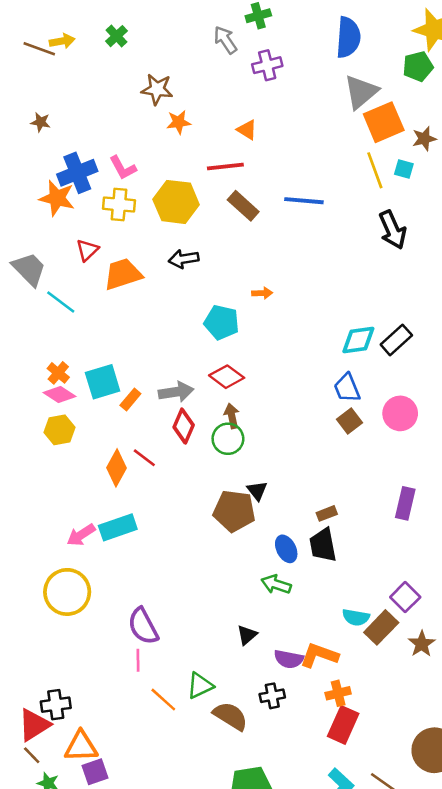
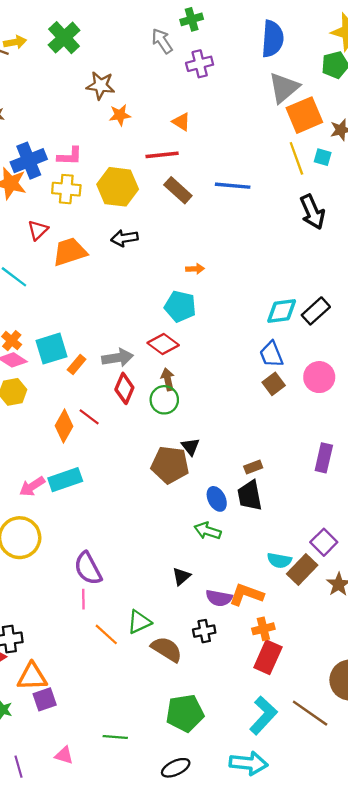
green cross: (117, 36) -> (64, 38), size x1.6
pink L-shape: (123, 168) -> (70, 156), turned -60
cyan pentagon: (222, 322) -> (180, 306), moved

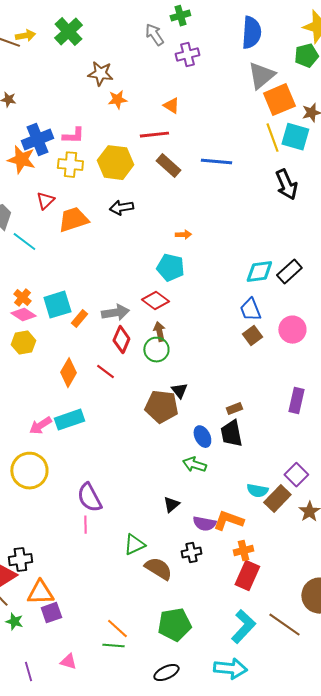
cyan square: (323, 157) -> (295, 137), size x1.8
red line: (89, 417) -> (105, 372), moved
orange line: (106, 634) -> (117, 629), moved

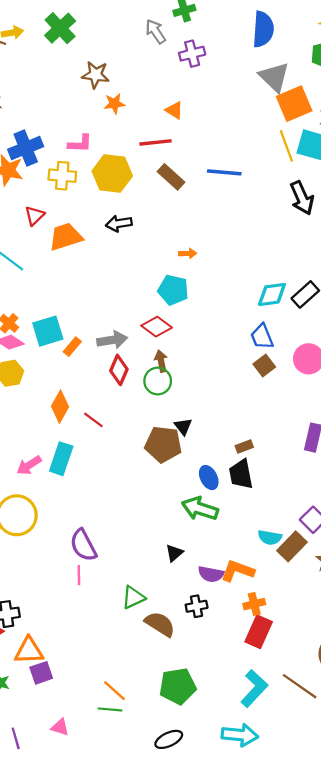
gray triangle: (261, 76) -> (274, 77), turned -36
pink L-shape: (73, 136) -> (80, 144), moved
red line: (105, 372) -> (93, 420), moved
cyan rectangle: (69, 420) -> (61, 459), turned -52
green arrow: (194, 465) -> (200, 509), size x1.4

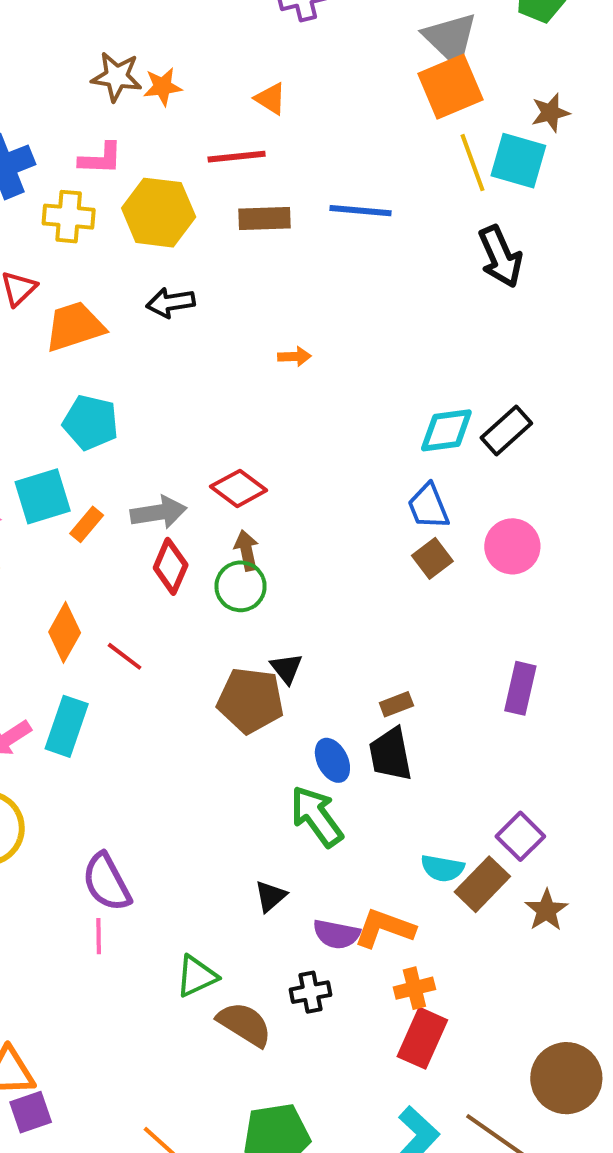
brown star: (96, 75) -> (117, 77), moved
orange square: (294, 104) -> (450, 87), moved
brown rectangle: (171, 177) -> (265, 219), turned -44
cyan pentagon: (173, 290) -> (91, 422), moved
green arrow: (200, 509) -> (316, 816), turned 36

